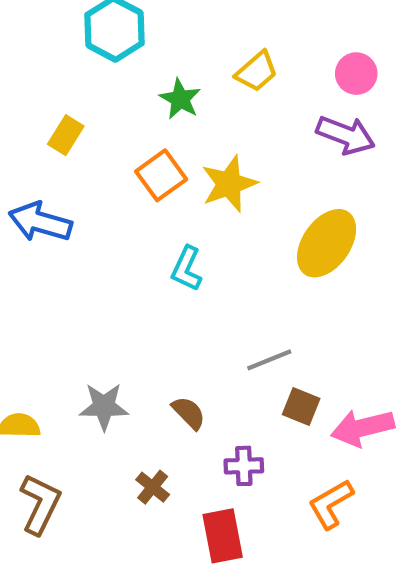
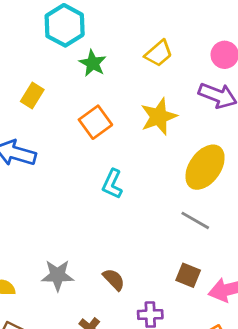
green star: (180, 99) -> (93, 63), moved
yellow star: (229, 184) -> (159, 117), moved
gray line: (269, 360) -> (195, 220), moved, turned 52

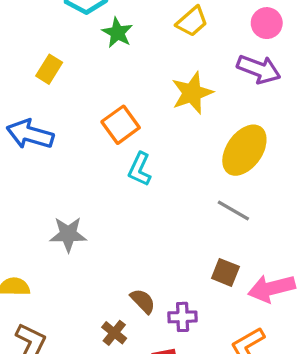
orange square: (95, 122) -> (121, 125), moved
gray star: (58, 275) -> (68, 234), moved
brown semicircle: (114, 279) -> (143, 301), moved

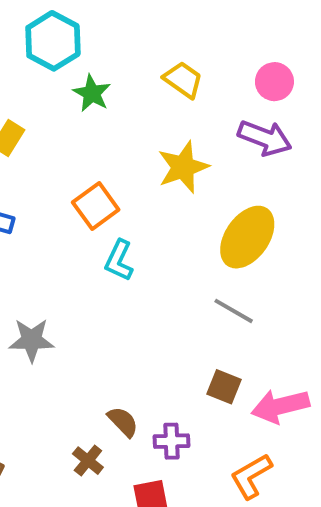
yellow trapezoid: (192, 21) -> (183, 80), turned -104

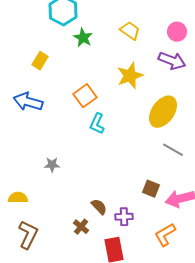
gray line: (234, 311) -> (173, 150), moved
gray star: (32, 340) -> (52, 165), size x0.7

